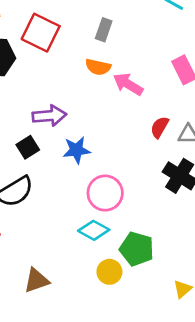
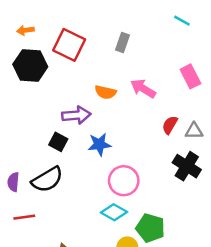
orange semicircle: (98, 67) -> (106, 92), moved
black square: (28, 147) -> (58, 142), turned -30

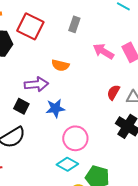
pink arrow: (143, 89) -> (103, 51), moved

